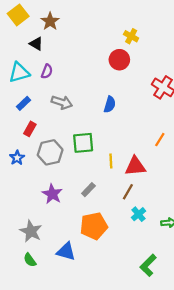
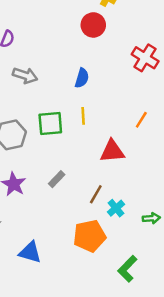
yellow line: (111, 161) -> (83, 116), moved
brown line: (128, 192) -> (96, 194), moved
orange pentagon: (94, 226) -> (89, 236), moved

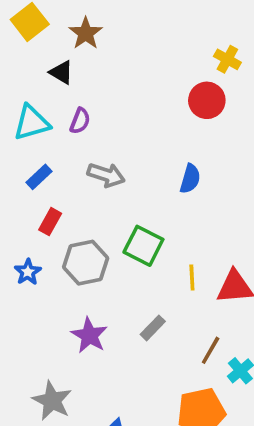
yellow line: (83, 116) -> (192, 278), moved
green square: (50, 123) -> (143, 246), turned 32

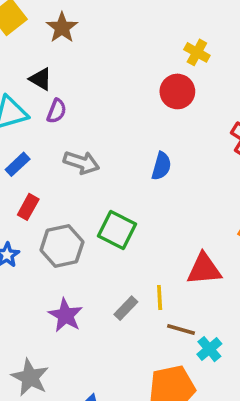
black triangle: (61, 72) -> (41, 79), moved
yellow line: (192, 278) -> (160, 297), moved
brown line: (211, 350) -> (181, 329), turned 76

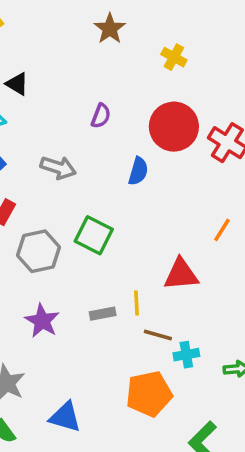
brown star: (62, 28) -> (110, 29), moved
red circle: (177, 91) -> (174, 127), moved, size x1.4
purple semicircle: (57, 111) -> (101, 116), moved
gray rectangle: (126, 308) -> (103, 314), turned 35
cyan cross: (209, 349) -> (186, 355), turned 30

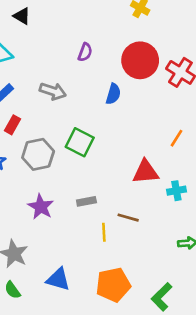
black triangle: (17, 84) -> (22, 16), moved
yellow line: (136, 303) -> (104, 232), moved
cyan cross: (186, 355) -> (176, 191), moved
orange pentagon: (149, 394) -> (113, 285), moved

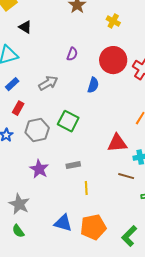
gray arrow: (53, 91) -> (48, 83), turned -48
brown line: (128, 218) -> (126, 176), moved
blue triangle: (58, 279) -> (63, 223), moved

